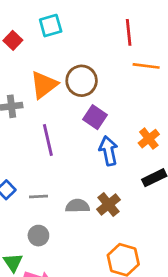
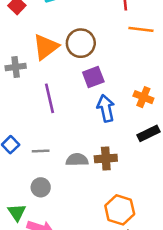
purple square: (95, 117) -> (93, 77), turned 35
orange cross: (149, 139) -> (143, 97), turned -30
brown cross: (108, 205) -> (106, 158), turned 35

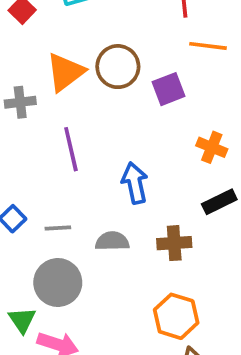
purple square: (93, 77) -> (169, 89), moved
blue arrow: (106, 108) -> (135, 183), moved
brown cross: (106, 158) -> (174, 243), moved
gray circle: (41, 187) -> (58, 283), size x1.6

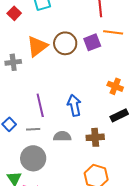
purple square: (169, 89) -> (92, 42), moved
purple line: (71, 149) -> (40, 105), moved

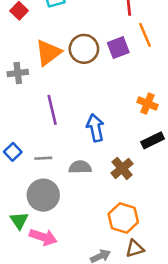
orange line: (113, 32) -> (145, 35), turned 60
purple line: (40, 105) -> (52, 110), moved
brown cross: (95, 137) -> (122, 168), turned -36

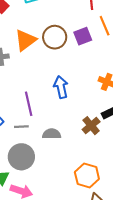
purple line: (52, 110) -> (29, 104), moved
blue arrow: (95, 128) -> (61, 87), moved
brown cross: (122, 168) -> (91, 126), moved

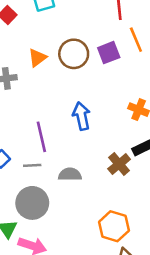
orange triangle: (26, 40) -> (37, 58), size x0.7

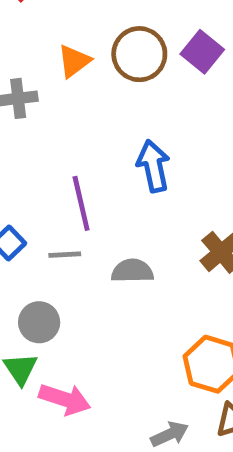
purple square: (109, 53) -> (202, 52), turned -30
gray circle: (32, 203) -> (39, 322), moved, size x0.7

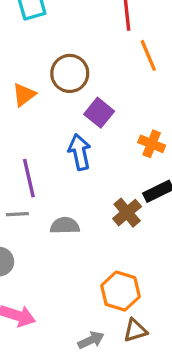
purple square: (202, 52) -> (99, 113), moved
orange triangle: (74, 61) -> (24, 95), moved

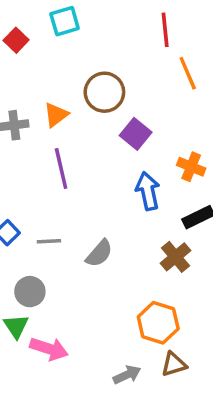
blue arrow: (80, 152) -> (148, 191), moved
purple line: (29, 178) -> (61, 168), moved
brown cross: (127, 213) -> (176, 257), moved
gray semicircle: (65, 226) -> (99, 253), turned 132

